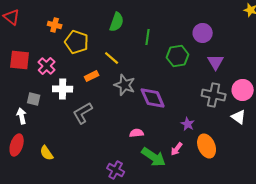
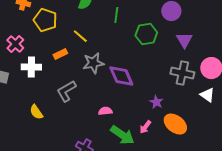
gray star: (125, 85) -> (93, 63), turned -30
gray L-shape: (83, 113) -> (66, 91), moved
orange ellipse: (207, 146) -> (175, 124), turned -30
yellow semicircle: (47, 153) -> (36, 112), moved

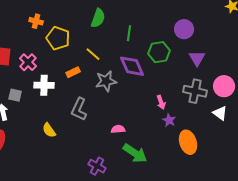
purple diamond: (121, 76) -> (132, 66), moved
gray L-shape: (66, 91) -> (79, 109), turned -35
orange ellipse: (175, 124) -> (188, 142), turned 35
pink arrow: (145, 127) -> (161, 102), moved, turned -56

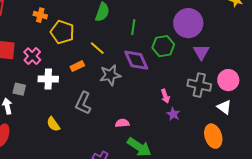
purple circle: (184, 29) -> (188, 23), size x1.5
orange ellipse: (188, 142) -> (213, 136), moved

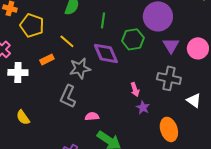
pink circle: (228, 80) -> (198, 48), moved
gray L-shape: (83, 103) -> (68, 96), moved
orange ellipse: (213, 136) -> (169, 129), moved

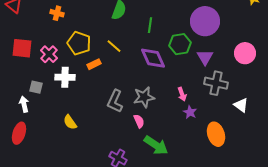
yellow pentagon: (32, 25) -> (79, 43), moved
purple triangle: (171, 45) -> (205, 57), moved
gray star: (80, 68) -> (144, 97), moved
pink semicircle: (92, 116) -> (139, 121), turned 72

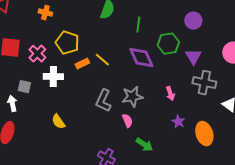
purple circle: (205, 21) -> (193, 21), size x0.6
yellow line: (114, 46) -> (102, 60), moved
purple star: (190, 112) -> (178, 122), moved
green arrow: (156, 145) -> (144, 145), size x0.7

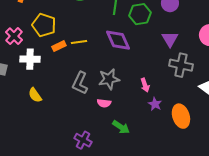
green hexagon: (168, 44) -> (140, 14), moved
yellow line: (102, 60) -> (79, 42), turned -49
pink arrow: (170, 94) -> (145, 85), moved
pink semicircle: (127, 121) -> (104, 103), turned 120
yellow semicircle: (58, 122) -> (35, 95), moved

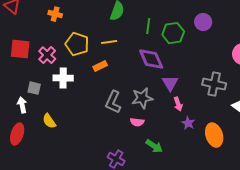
purple triangle: (170, 39) -> (170, 83), moved
yellow line: (79, 42) -> (109, 42), moved
orange rectangle: (59, 46) -> (100, 66), moved
yellow semicircle: (35, 95) -> (49, 121), moved

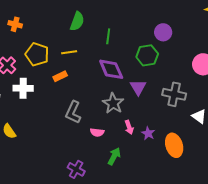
green hexagon: (173, 33) -> (147, 55), moved
purple triangle: (170, 83) -> (138, 87), moved
gray star: (142, 98) -> (113, 103), moved, turned -30
pink arrow: (178, 104) -> (129, 127), moved
green arrow: (154, 146) -> (114, 156), turned -96

